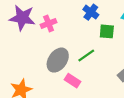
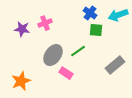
blue cross: (91, 12) -> (90, 13), moved
purple star: (22, 18) -> (22, 29), moved, size x0.7

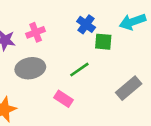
blue cross: (90, 13) -> (86, 24), moved
gray ellipse: (53, 55) -> (30, 68), moved, turned 45

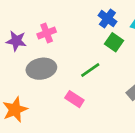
blue cross: (86, 24) -> (107, 18), moved
green square: (103, 42) -> (114, 42), turned 30

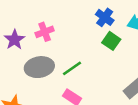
purple star: (16, 41) -> (14, 40), turned 30
green line: (90, 70) -> (72, 68), moved

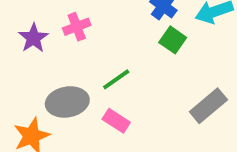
gray ellipse: (39, 67) -> (67, 102), moved

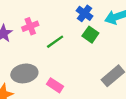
green line: (116, 79) -> (55, 42), moved

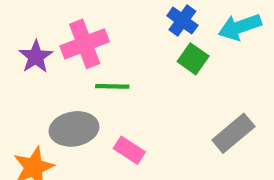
pink cross: (30, 26) -> (85, 44), size x1.5
green line: (55, 42) -> (112, 86), moved, turned 36

